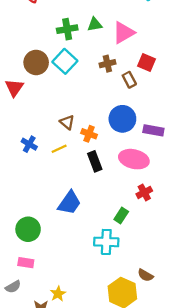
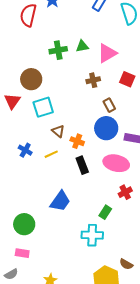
cyan square: (65, 61) -> (43, 107), moved, turned 30
brown rectangle: (129, 80) -> (109, 105), moved

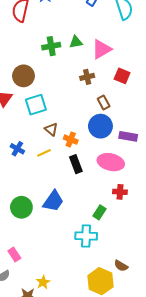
red cross: (125, 192) -> (120, 192), turned 32
green circle: (24, 224) -> (21, 207), moved
pink rectangle: (22, 253) -> (14, 254), turned 48

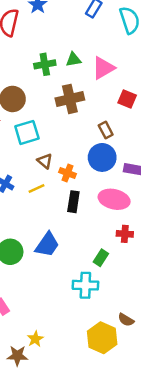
brown cross: (87, 77) -> (70, 99), moved, size x1.6
black rectangle: (76, 164) -> (73, 202), turned 30

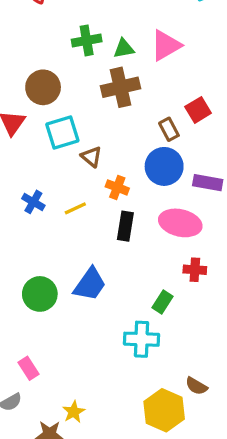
green triangle: (73, 60) -> (124, 49), moved
red square: (127, 99) -> (198, 110), moved, turned 36
brown triangle: (45, 161) -> (91, 157), moved

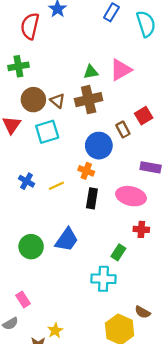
green cross: (87, 40) -> (18, 66), moved
brown triangle: (91, 157) -> (58, 101), moved
blue circle: (164, 166) -> (99, 146), moved

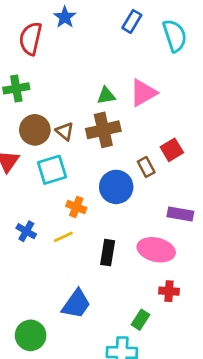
orange cross: (86, 171) -> (76, 207), moved
green circle: (31, 247) -> (31, 335), moved

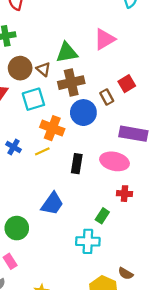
green triangle: (106, 96) -> (67, 53), moved, size x1.5
brown cross: (103, 130) -> (71, 83), moved
orange cross: (76, 207) -> (52, 128), size x1.5
purple rectangle: (180, 214) -> (133, 134), size x1.4

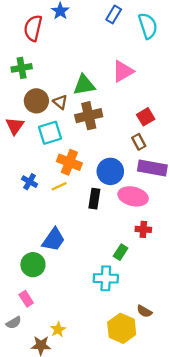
brown rectangle: (107, 97) -> (139, 142), moved
blue circle: (83, 113) -> (110, 171), moved
blue trapezoid: (52, 204) -> (53, 240), moved

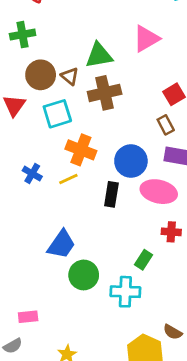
green circle: (33, 265) -> (84, 275), moved
pink rectangle: (26, 299) -> (28, 317), turned -63

